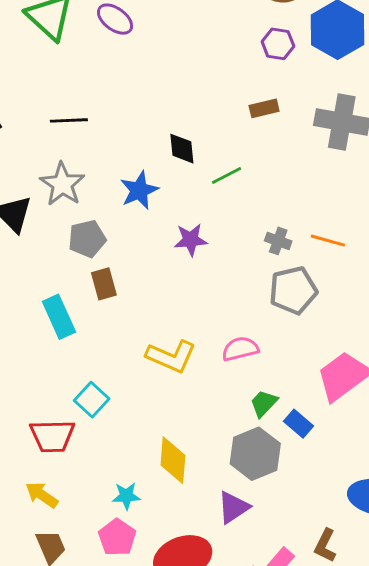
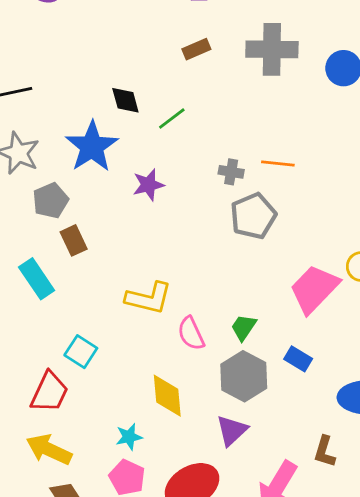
blue star: (139, 190) -> (92, 147), size x1.4
pink semicircle: (240, 349) -> (191, 333), moved, turned -92
blue rectangle: (299, 424) -> (298, 359), moved
red trapezoid: (52, 436) -> (49, 392), turned -54
yellow arrow: (42, 495) -> (49, 450), size x1.4

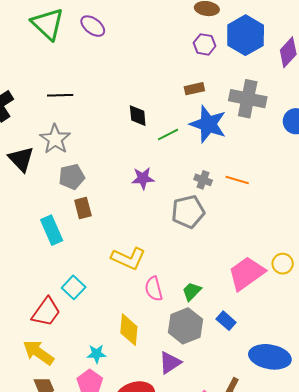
blue star: (92, 147) -> (208, 124), moved, turned -30
gray pentagon: (253, 216) -> (188, 212), moved

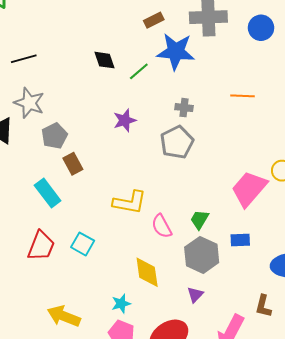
orange line: (237, 180) -> (242, 96), moved
red trapezoid: (46, 312) -> (41, 246), moved
blue rectangle: (226, 321) -> (240, 240), turned -30
purple triangle: (170, 363) -> (195, 295), size x0.7

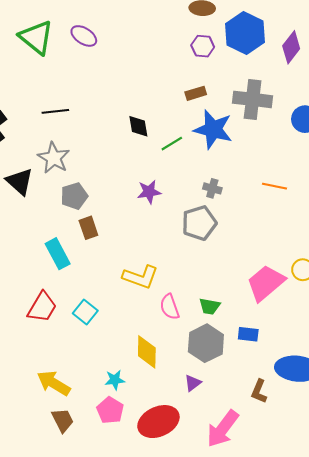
green trapezoid: (200, 220) -> (210, 306), turned -120
brown L-shape: (263, 306) -> (259, 391), moved

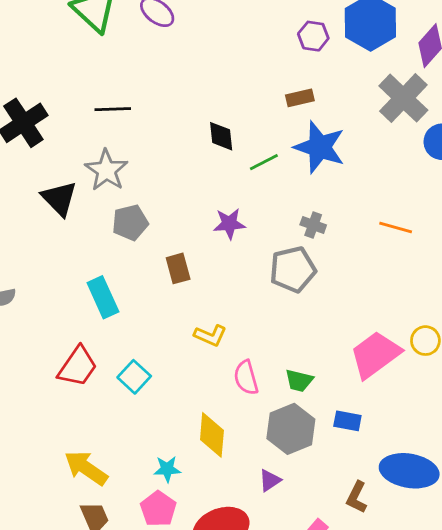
gray cross: (253, 99) -> (403, 98), moved, turned 33
brown rectangle: (88, 228) -> (178, 268), moved
yellow L-shape: (140, 277) -> (210, 335), size x0.7

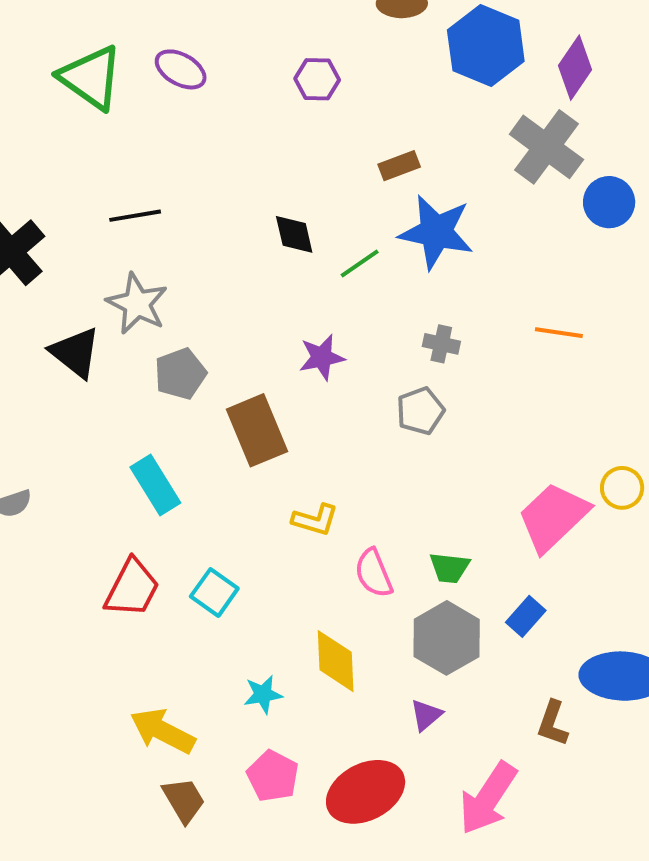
purple hexagon: (313, 36) -> (317, 79), moved
brown rectangle: (178, 268) -> (257, 430), size x1.6
gray pentagon: (293, 269) -> (420, 411), size x0.7
blue rectangle: (347, 421) -> (526, 616), turned -52
cyan star: (167, 469) -> (263, 694), moved

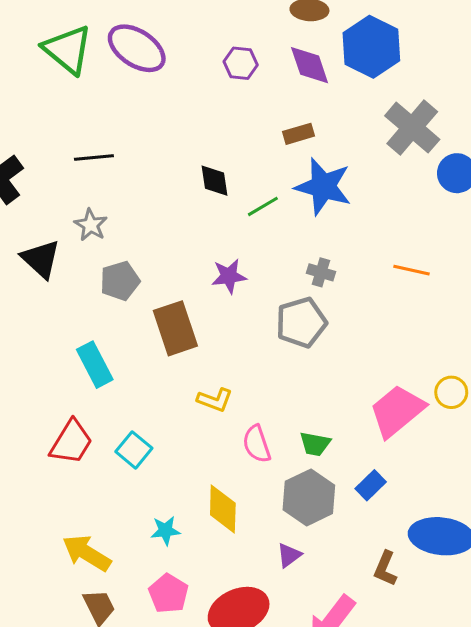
purple diamond: (575, 68) -> (310, 65), moved, turned -57
purple ellipse: (181, 69) -> (137, 48), size x1.5
gray star: (137, 304) -> (91, 225), size x0.7
gray pentagon: (420, 411) -> (301, 322), size x1.4

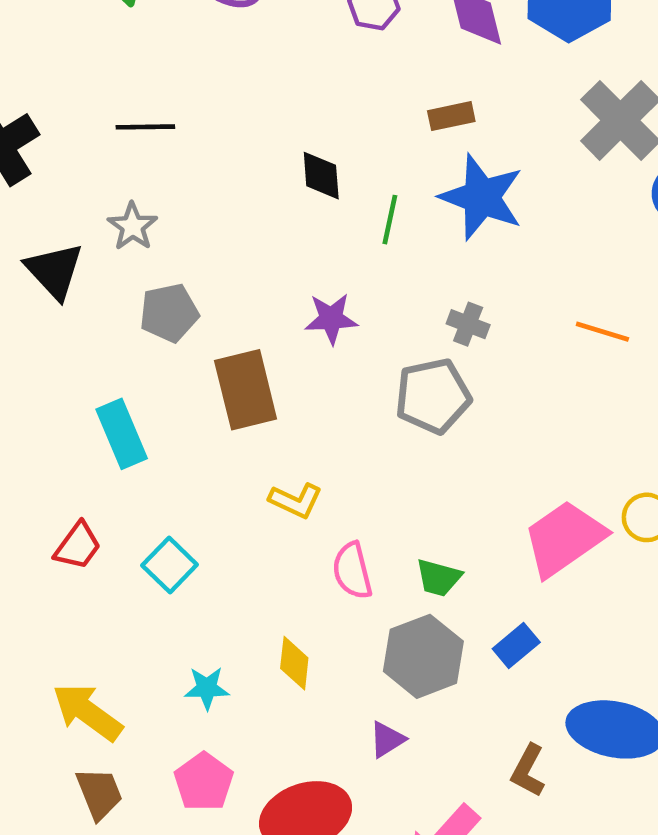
green line: (263, 206) -> (390, 220), turned -52
red trapezoid: (71, 442) -> (78, 546), size x0.7
yellow diamond: (223, 509) -> (294, 663), size x0.7

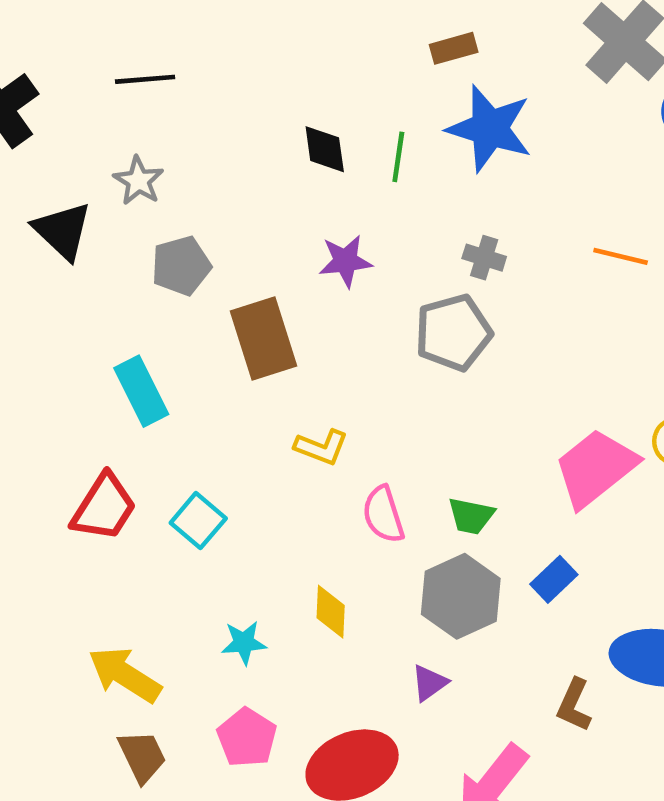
black diamond: (321, 176) -> (325, 149), moved
red trapezoid: (78, 546) -> (104, 507), size x1.4

